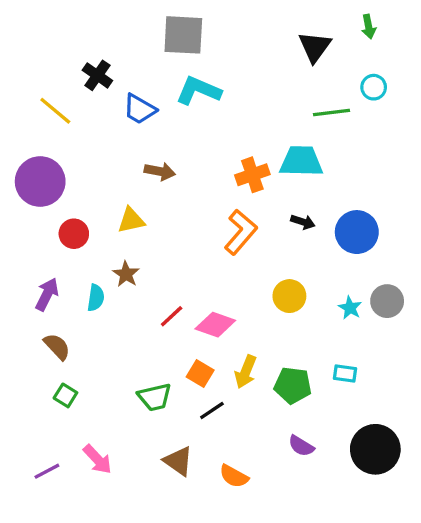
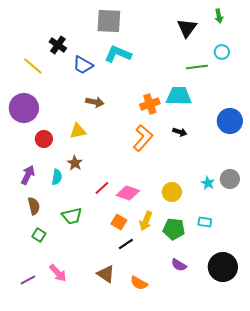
blue circle: (357, 232) -> (230, 121), moved
yellow circle: (289, 296) -> (172, 192), moved
brown semicircle: (57, 347) -> (34, 206), turned 30
green trapezoid: (155, 397) -> (72, 216), moved

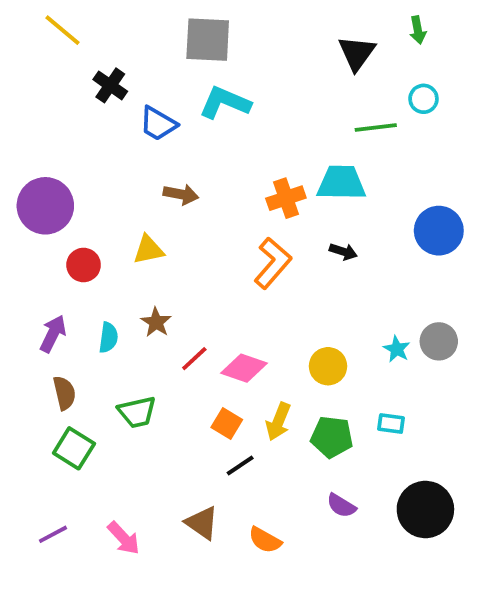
yellow line: (33, 66) -> (63, 30), moved
brown star: (75, 163) -> (156, 322), moved
green square: (39, 235) -> (74, 448), size x1.5
pink arrow: (58, 273) -> (124, 538), moved

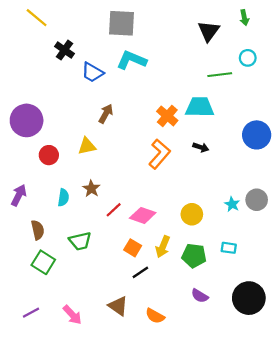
brown arrow: (181, 194) -> (106, 114), turned -72
orange cross: (286, 198) -> (167, 116), turned -30
purple arrow: (53, 334) -> (19, 195), moved

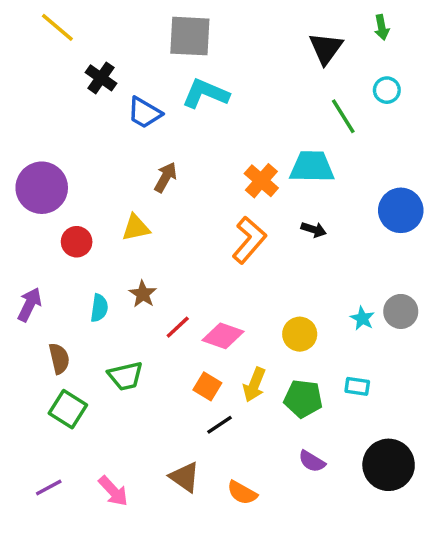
green line: (220, 75) -> (343, 116), turned 65

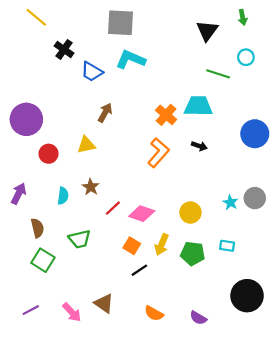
green line: (343, 116) -> (218, 74), turned -40
purple semicircle: (312, 461) -> (198, 318), moved
brown triangle: (185, 477) -> (104, 303), moved

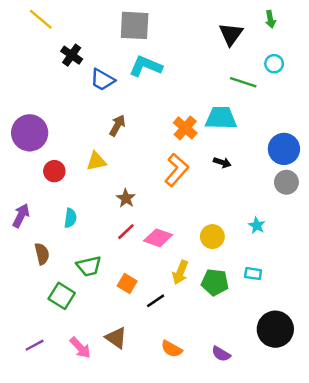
brown star: (91, 187) -> (126, 198), moved
gray circle: (255, 198) -> (286, 182), moved
orange square: (132, 246) -> (127, 283), moved
green square: (43, 260) -> (62, 296), moved

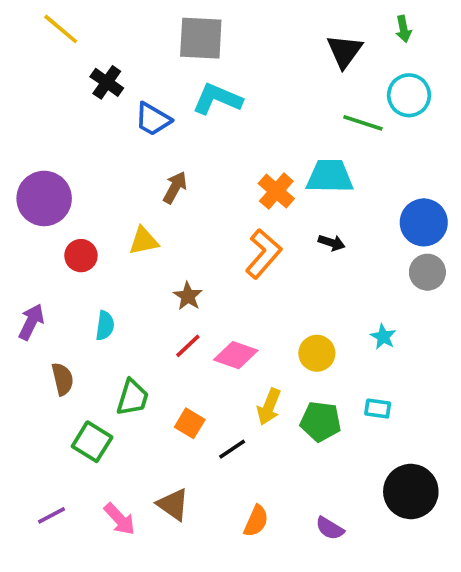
cyan circle: (274, 64) -> (409, 95), size x1.5
green trapezoid: (89, 266) -> (133, 397), turned -60
orange semicircle: (172, 349) -> (256, 521), turned -95

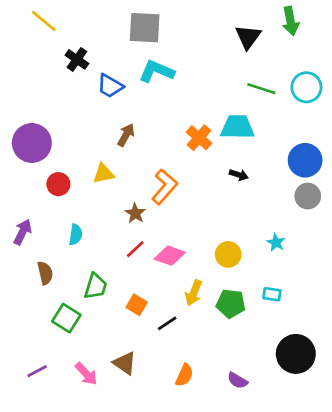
green arrow: (403, 29) -> (291, 21), size x1.5
cyan circle: (409, 95) -> (306, 87), moved
orange L-shape: (263, 254) -> (164, 187), moved

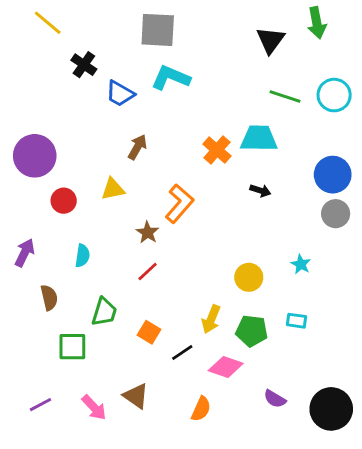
pink diamond: (170, 256) -> (226, 367), moved
green square: (66, 318) -> (72, 347), turned -32
black circle: (296, 354) -> (331, 409), moved
purple semicircle: (237, 380) -> (275, 399), moved

